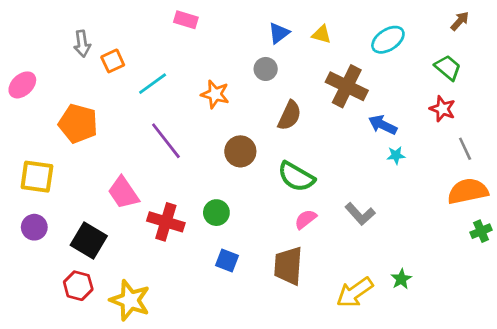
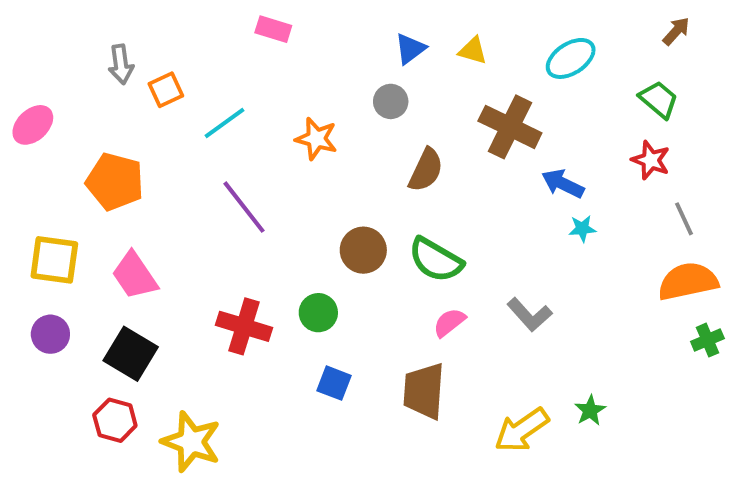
brown circle: (240, 151) -> (363, 250), moved
pink trapezoid: (123, 193) -> (135, 276), moved

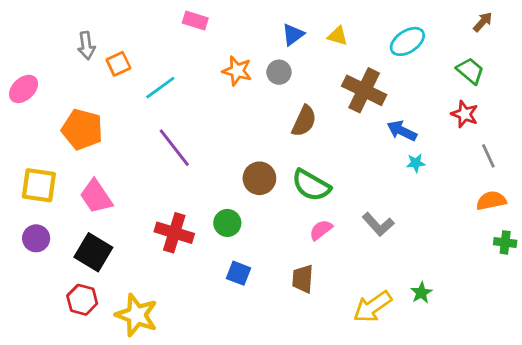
orange star: (316, 139) -> (237, 71), moved
orange semicircle: (688, 281) -> (491, 201), size x0.7
green cross: (707, 340) -> (505, 242), turned 30
brown trapezoid: (424, 391) -> (303, 279), size x0.7

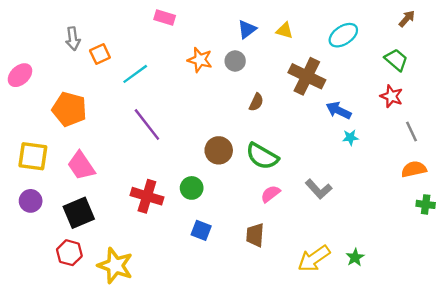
brown semicircle: (304, 121) -> (256, 102), size x0.7
black square: (93, 252) -> (79, 213), turned 36
green star: (421, 293) -> (355, 257), moved

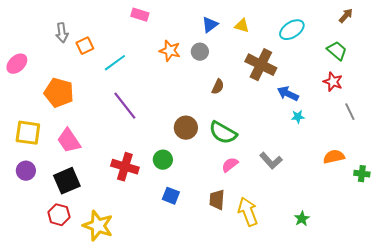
orange semicircle: (414, 169) -> (334, 157), moved
yellow arrow: (314, 259) -> (248, 212), moved, turned 104

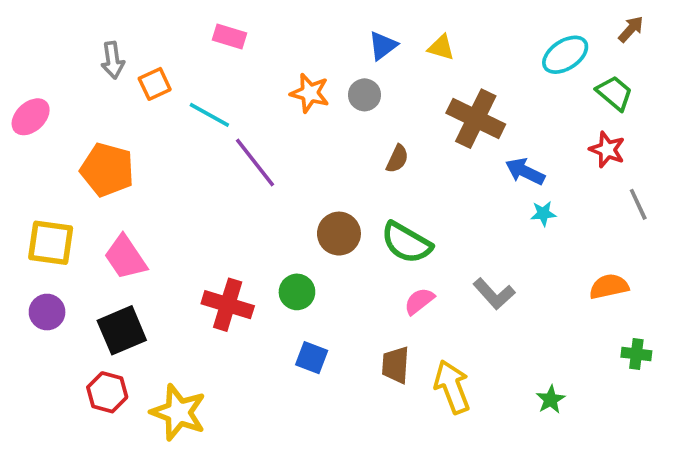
pink rectangle: (140, 15) -> (229, 36), moved
cyan ellipse: (292, 30) -> (565, 55), moved
cyan line: (115, 63) -> (209, 115), turned 65
purple line: (125, 106) -> (255, 162), moved
green cross: (362, 174) -> (636, 354), moved

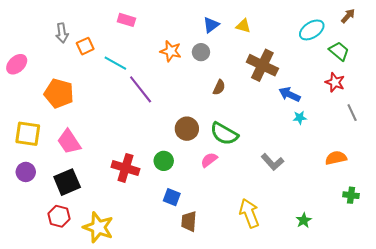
pink semicircle: (419, 301) -> (209, 160), moved
brown trapezoid: (396, 365) -> (189, 221), moved

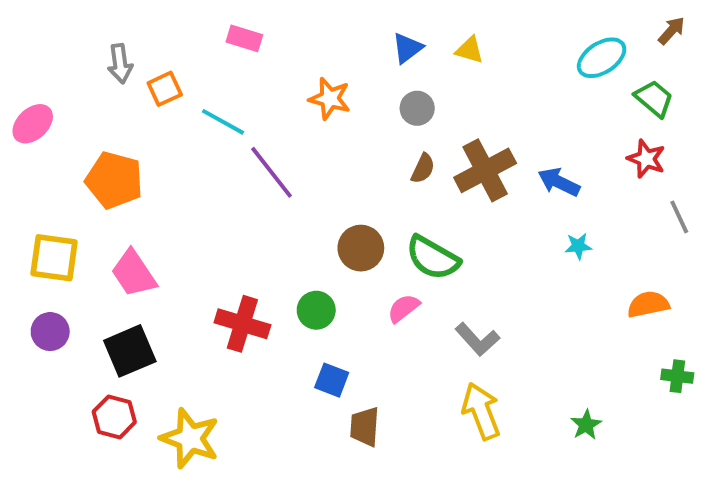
gray circle: (201, 52) -> (417, 108), moved
brown cross: (262, 65) -> (485, 170), moved, turned 36
cyan star: (300, 118) -> (578, 246), moved
gray L-shape: (272, 162) -> (477, 339), moved

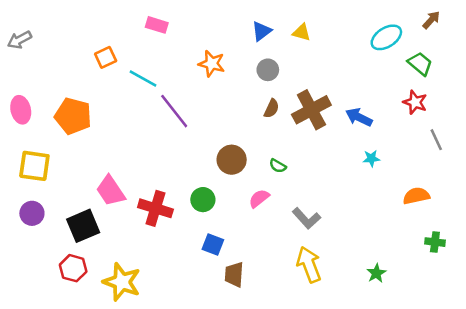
gray arrow: (120, 64) -> (19, 40), moved, turned 70
pink ellipse: (33, 124) -> (21, 110), moved, turned -60
green semicircle: (433, 258) -> (278, 166), size x0.5
pink trapezoid: (134, 273) -> (111, 191), moved

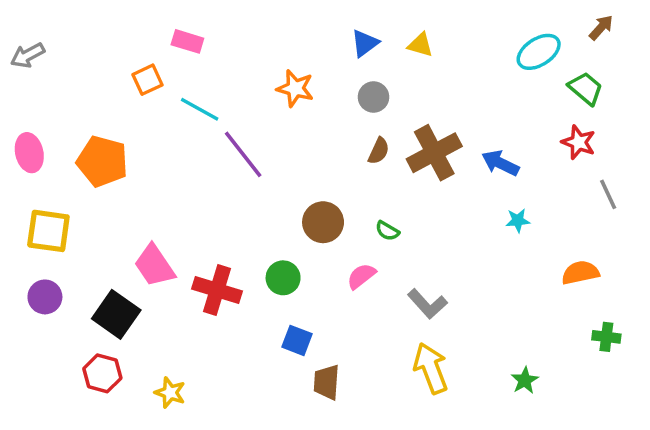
pink rectangle: (157, 25) -> (187, 41), moved
black square: (83, 226) -> (116, 314), turned -32
yellow star: (122, 282) -> (170, 393), size x0.6

